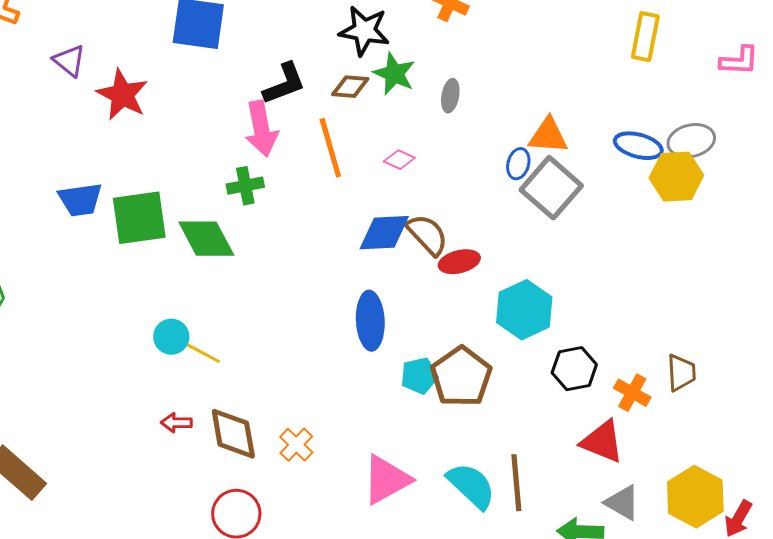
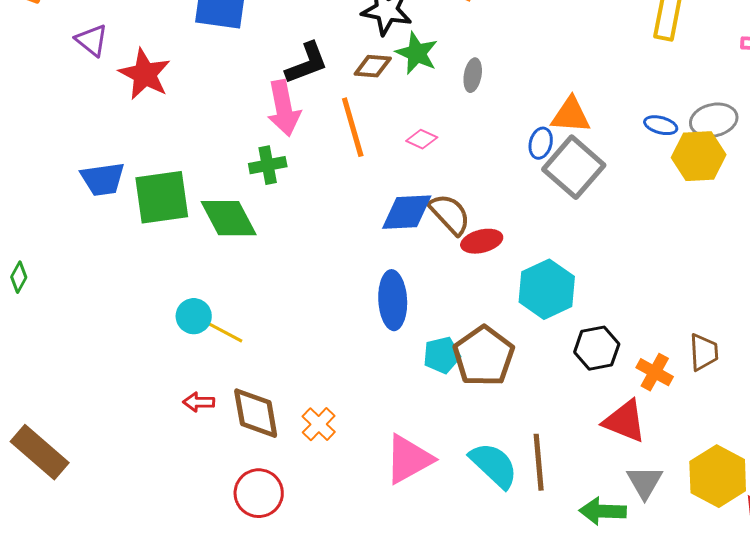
blue ellipse: (638, 146) -> (661, 125), size x0.7
gray triangle: (622, 503) -> (645, 482), turned 30

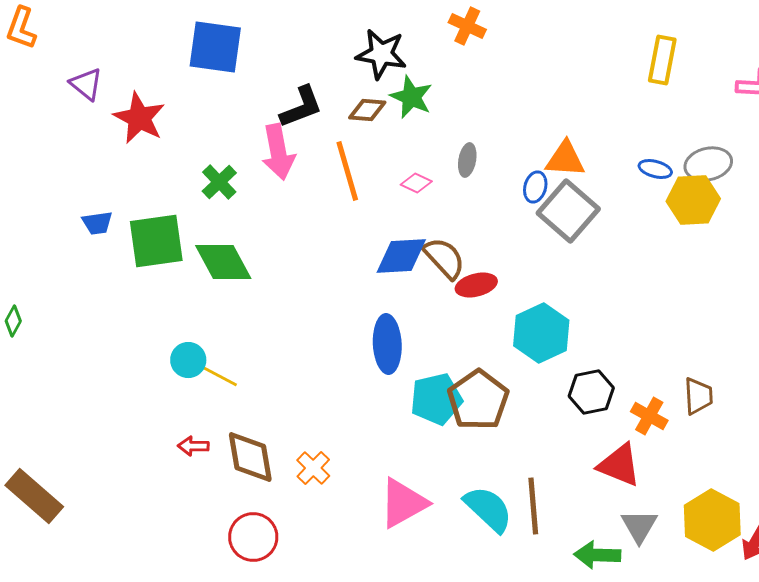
gray ellipse: (473, 75) -> (467, 160), moved
green cross: (268, 165) -> (219, 182), moved, turned -33
blue trapezoid: (103, 179) -> (97, 223), size x0.7
cyan pentagon: (442, 355) -> (436, 399), size x1.4

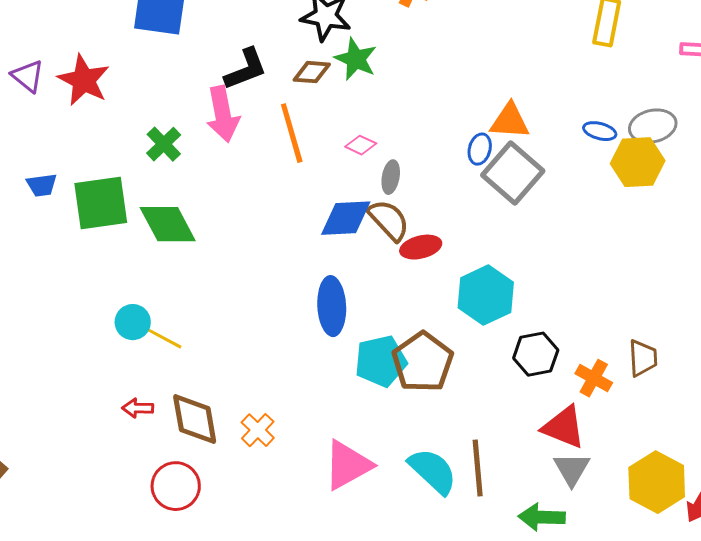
purple triangle: (86, 84) -> (28, 76), moved
gray ellipse: (467, 160) -> (391, 177), moved
gray triangle: (639, 526) -> (572, 469), moved
red circle: (253, 537) -> (176, 486), moved

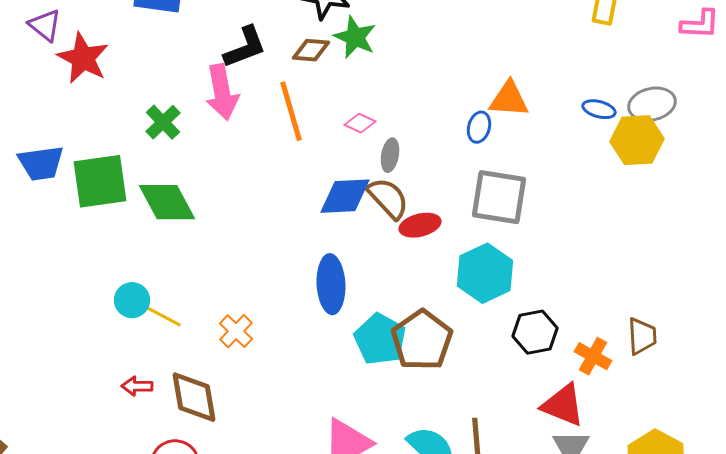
purple triangle: (28, 76) -> (45, 25), moved
gray square: (513, 173) -> (499, 197), moved, turned -32
blue trapezoid: (42, 185) -> (41, 163), size x1.5
cyan pentagon: (381, 361) -> (380, 339), turned -30
orange cross: (258, 430) -> (236, 331), moved

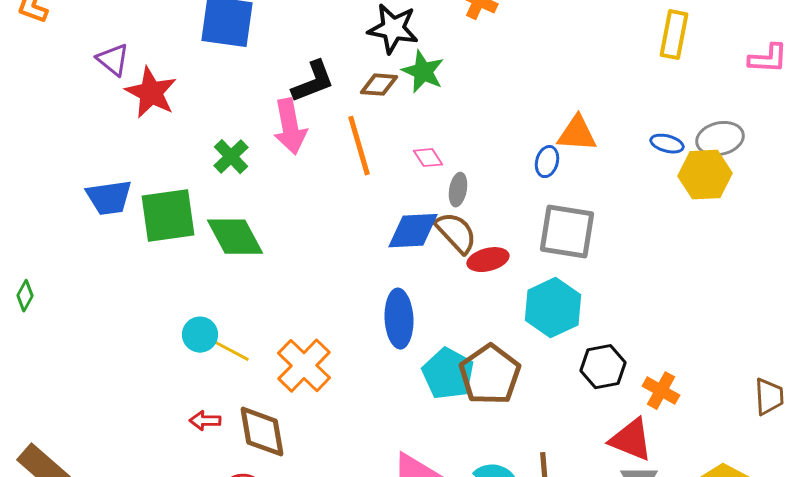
pink diamond: (360, 123) -> (428, 158), turned 32
orange cross: (236, 331) -> (304, 366), size x1.6
brown trapezoid: (642, 336) -> (769, 397), moved

